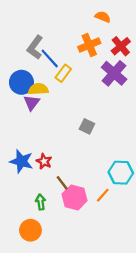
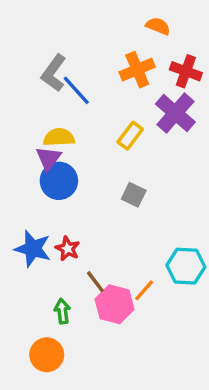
red cross: (121, 46) -> (186, 71), turned -30
yellow rectangle: (63, 73) -> (130, 136), moved
blue circle: (21, 82) -> (59, 181), moved
orange line: (103, 195) -> (144, 290), moved

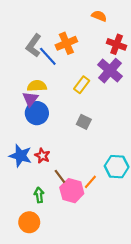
orange cross: (137, 70) -> (66, 43), moved

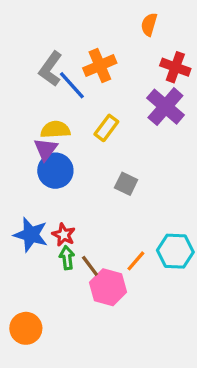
orange semicircle: (99, 16) -> (149, 24), turned -96
yellow rectangle: (82, 85) -> (106, 128), moved
orange line: (90, 182) -> (136, 261), moved
green arrow: (39, 195) -> (67, 258), moved
orange circle: (29, 222) -> (26, 328), moved

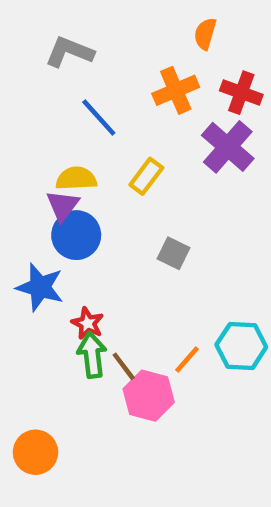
orange cross: (100, 66) -> (176, 90), moved
gray L-shape: (51, 69) -> (69, 52), moved, turned 76
blue star: (31, 235) -> (40, 287), moved
green arrow: (67, 258) -> (92, 355), size x1.4

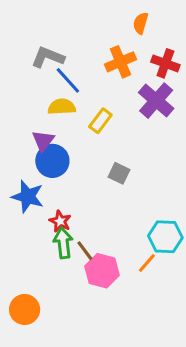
gray L-shape: (69, 52) -> (48, 57), moved
yellow semicircle: (76, 179) -> (62, 107), moved
orange line: (187, 359) -> (147, 263), moved

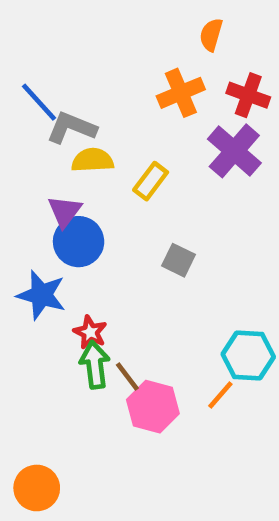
gray L-shape: (48, 57) -> (72, 128), moved
blue line: (68, 80) -> (39, 102), moved
orange circle: (25, 309) -> (37, 488), moved

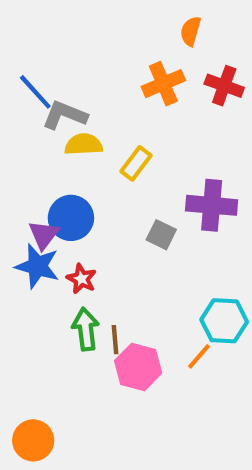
purple cross: (234, 151) -> (212, 205), moved, turned -36
purple triangle: (65, 211) -> (44, 235), moved
red star: (90, 332) -> (81, 279), moved
brown line: (127, 376) -> (115, 340), turned 32

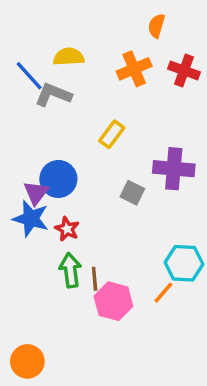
yellow semicircle: (84, 144) -> (69, 57), moved

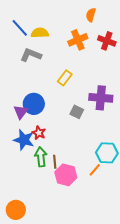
blue line: (29, 76) -> (20, 28), moved
blue star: (31, 219) -> (24, 140), moved

